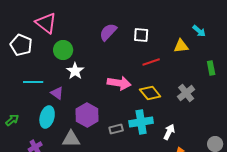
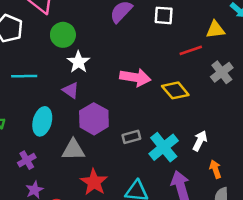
red line: (151, 62) -> (191, 50), moved
purple triangle: (57, 93) -> (71, 90), moved
gray cross: (186, 93) -> (222, 72), moved
cyan cross: (141, 122) -> (164, 147), moved, turned -30

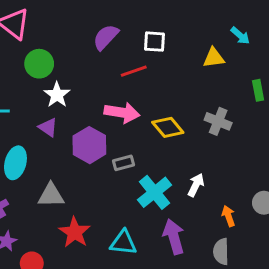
red line: (191, 50) -> (134, 71), moved
gray cross: (222, 72) -> (218, 121), moved, turned -30
purple hexagon: (94, 119) -> (89, 145), moved
gray rectangle: (131, 137) -> (123, 163), moved
orange arrow: (215, 169) -> (228, 216), moved

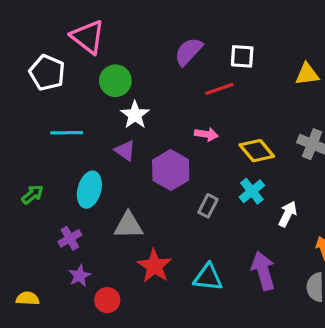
pink arrow: (122, 113) -> (206, 134), size x0.6
gray rectangle: (123, 163) -> (208, 206), moved, turned -48
cyan cross: (154, 192) -> (252, 191), moved, size x0.7

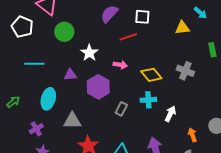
white star: (135, 115) -> (89, 53), moved
purple triangle: (125, 151) -> (70, 75), turned -40
cyan cross: (252, 191) -> (148, 100), turned 35

